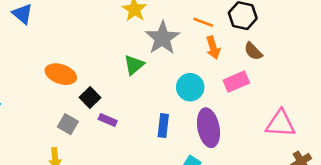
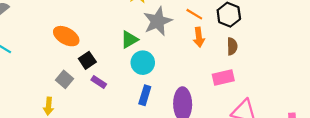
brown semicircle: (253, 51) -> (232, 46), turned -147
pink rectangle: (236, 82) -> (223, 77), moved
cyan circle: (190, 87) -> (143, 63), moved

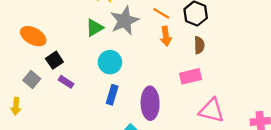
green triangle: (129, 40) -> (95, 28), moved

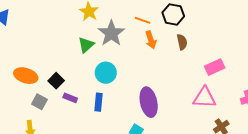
orange ellipse: (33, 36) -> (26, 76), moved
pink rectangle: (191, 76) -> (215, 67), moved
blue rectangle: (112, 95) -> (99, 102), moved

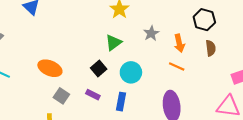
orange line: (143, 20) -> (177, 66), moved
gray star: (111, 33) -> (151, 33), moved, size x0.6
black square: (56, 81) -> (99, 68), moved

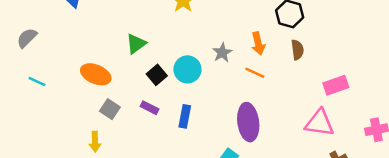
gray star: (151, 33) -> (222, 53), moved
green triangle: (113, 43) -> (136, 44), moved
cyan circle: (131, 72) -> (187, 69), moved

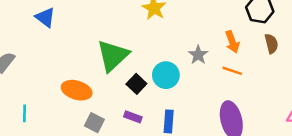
green triangle: (136, 44) -> (113, 56), size x1.6
cyan line: (37, 81) -> (25, 113), moved, turned 72

